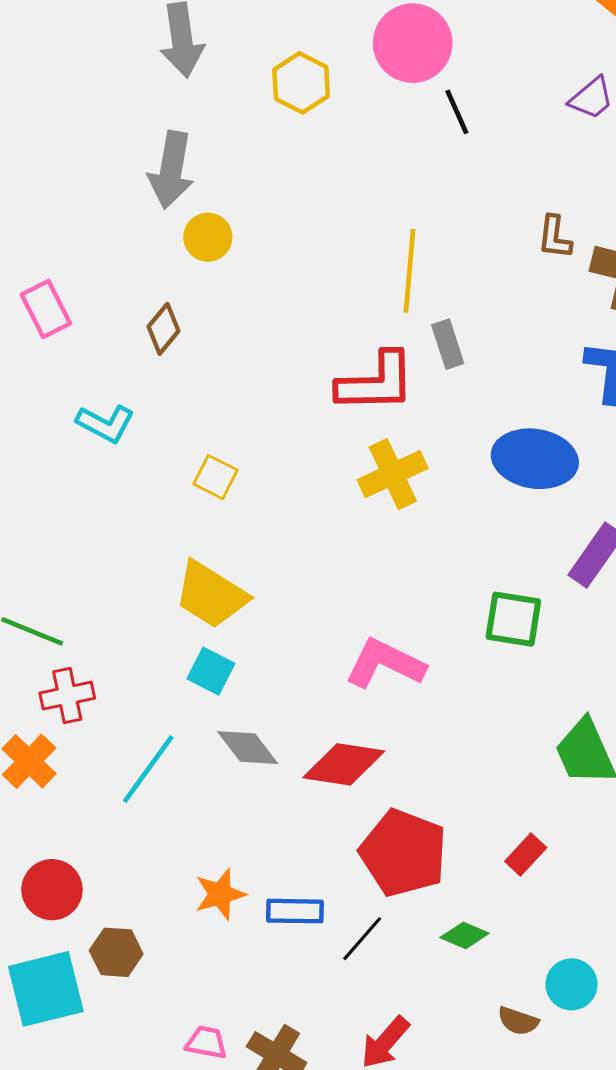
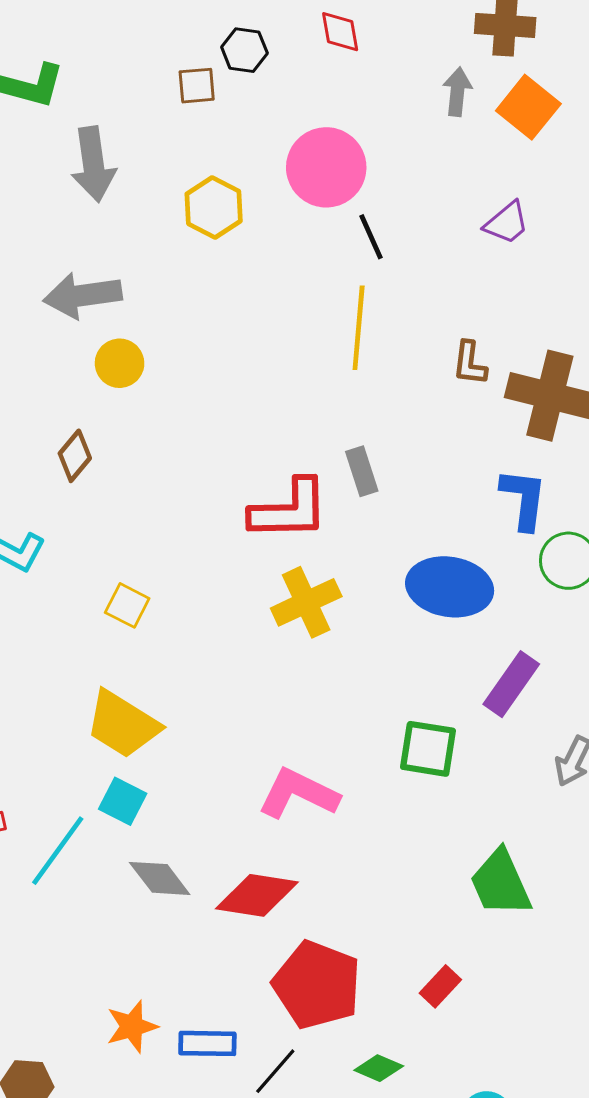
gray arrow: (171, 170) -> (83, 295), turned 72
yellow line: (410, 271) -> (359, 328), moved
cyan line: (148, 769) -> (58, 851), moved

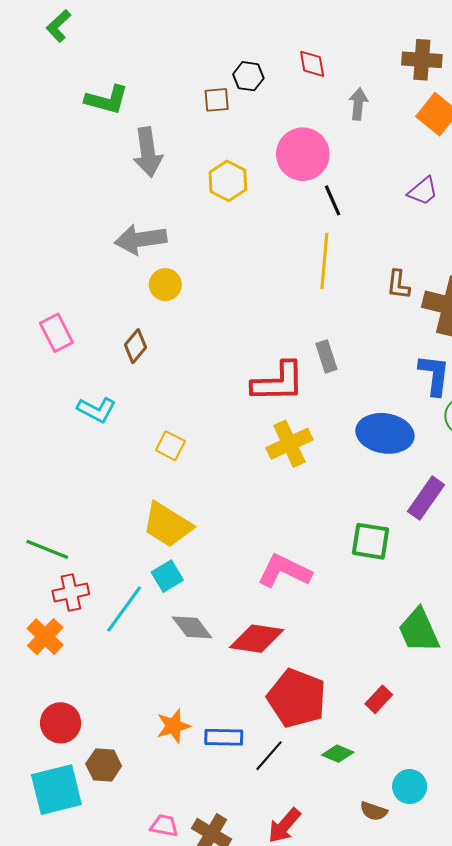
gray arrow: (457, 92) -> (358, 104), moved
cyan square: (123, 801) -> (167, 576), turned 32

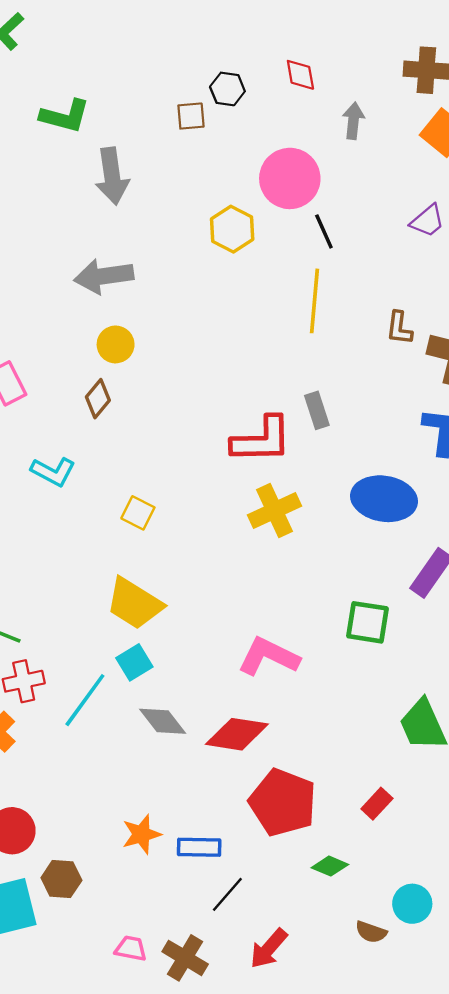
yellow hexagon: (228, 181) -> (232, 229), moved
yellow circle: (165, 285) -> (116, 344), moved
black line: (269, 756) -> (227, 894), moved

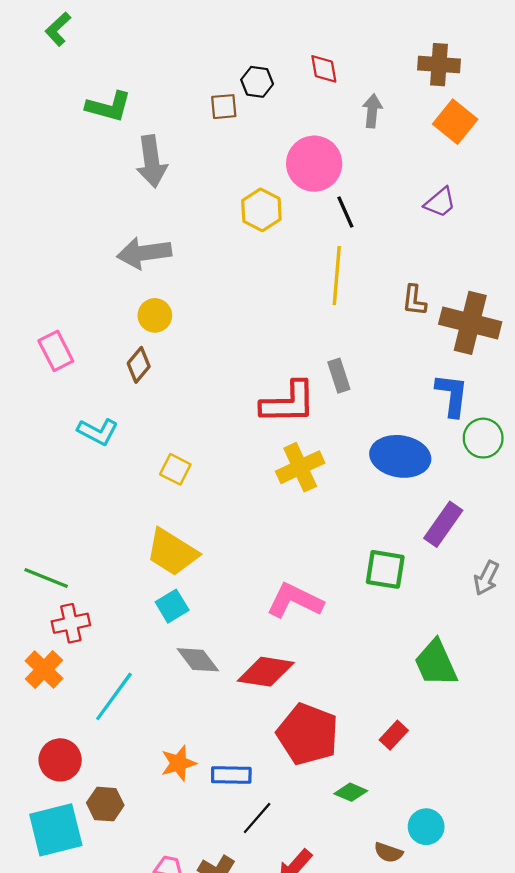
cyan line: (85, 700) -> (114, 696), moved

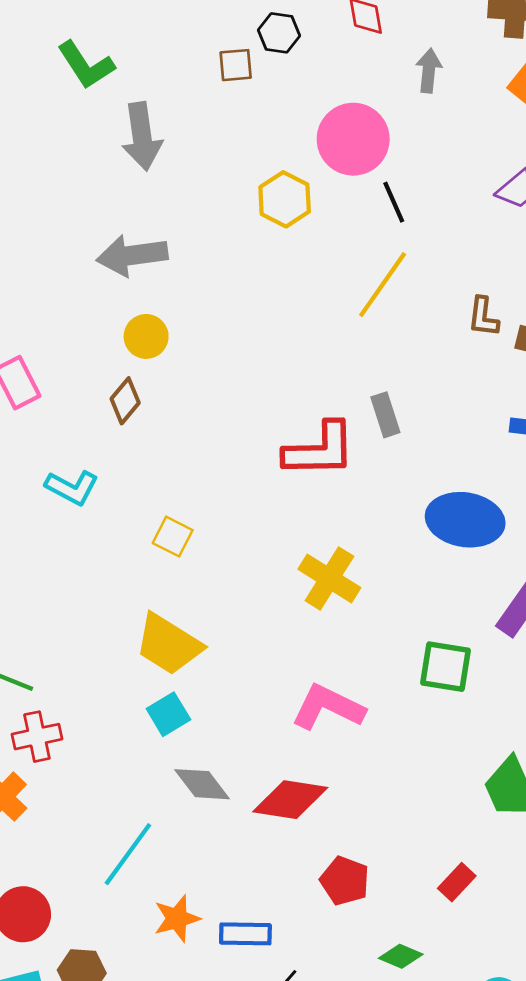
green L-shape: (109, 107) -> (86, 65), turned 42
yellow line: (337, 276) -> (383, 285), turned 30
yellow cross: (300, 467) -> (329, 578), moved, turned -33
cyan line: (114, 696) -> (128, 854), moved
red pentagon: (308, 734) -> (345, 881), size x0.6

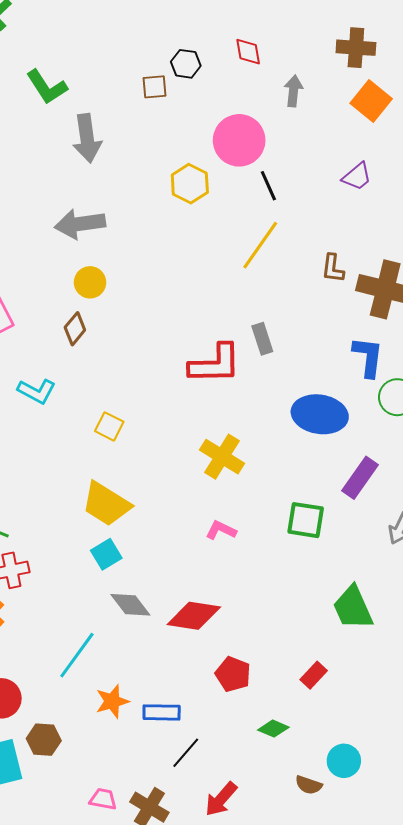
pink L-shape: (328, 707) -> (221, 530), moved, size x0.6

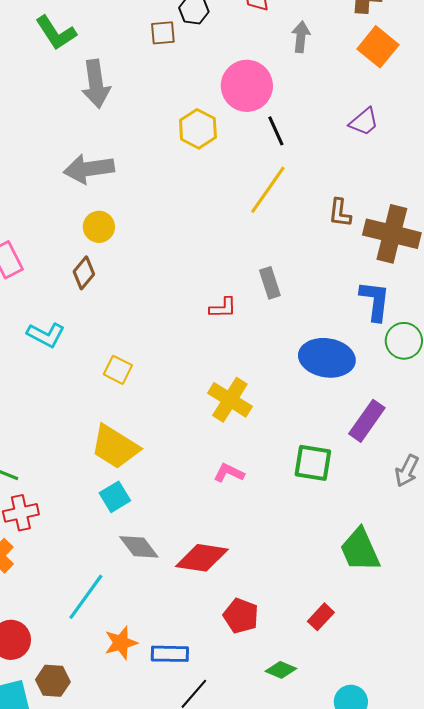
red L-shape: (215, 364) -> (223, 308), size x0.5

